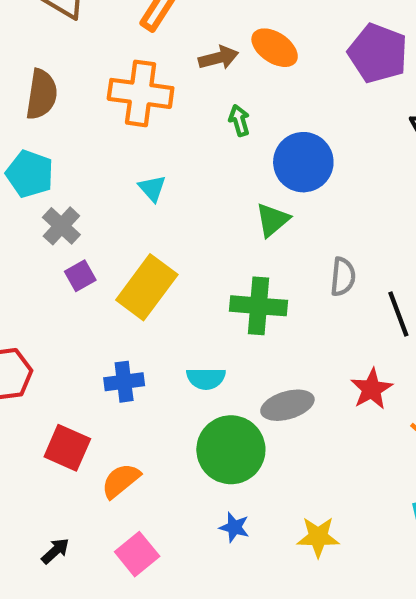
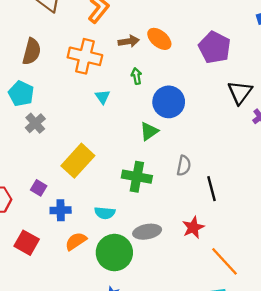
cyan triangle: (152, 188) -> (103, 97), moved
purple square: (80, 276) -> (39, 188), moved, turned -35
orange semicircle: (121, 481) -> (76, 241), moved

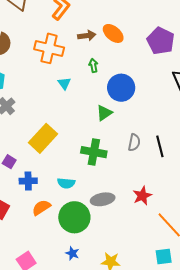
black line: (212, 189) -> (160, 146), moved

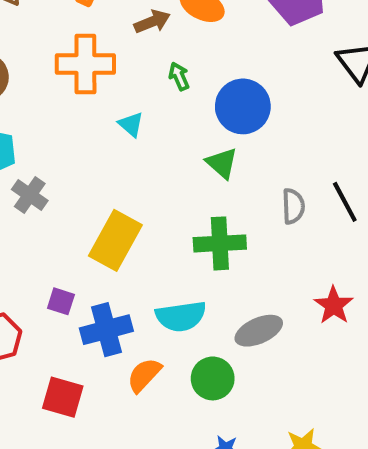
green triangle: (104, 113) -> (222, 163), turned -30
blue cross: (28, 181) -> (106, 330), size x1.4
cyan semicircle: (66, 183) -> (181, 316), size x1.4
green circle: (74, 217) -> (213, 378), size x0.7

